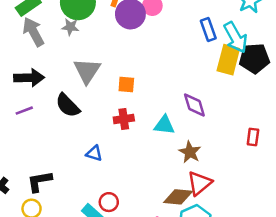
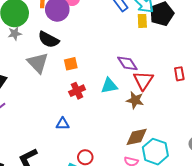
yellow rectangle: (228, 60) -> (142, 21), size x0.6
black semicircle: (68, 105) -> (49, 40), moved
red triangle: (199, 183) -> (143, 80), moved

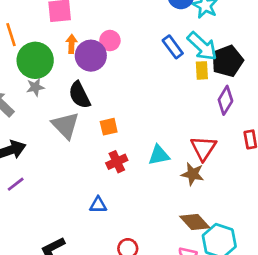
black semicircle: (49, 40) -> (80, 95), turned 35
purple diamond: (127, 63) -> (225, 100), moved, turned 65
brown diamond: (137, 137) -> (195, 222), turned 60

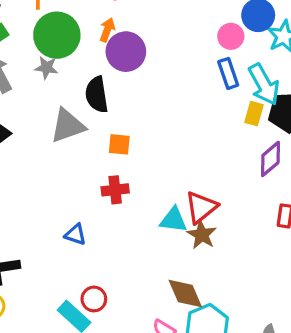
pink circle: (110, 41) -> (231, 36), moved
gray triangle: (65, 125) -> (68, 126), turned 36
red triangle: (203, 148) -> (201, 207), moved
cyan triangle: (159, 155) -> (173, 220), moved

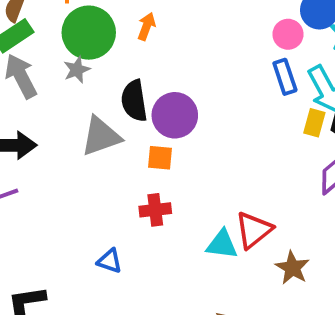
purple circle: (126, 52) -> (175, 115), moved
gray star: (46, 68) -> (77, 70), turned -30
brown star: (202, 235) -> (292, 268), moved

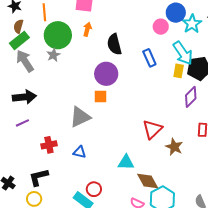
blue rectangle: (285, 77) -> (149, 58), moved
black semicircle: (134, 101) -> (114, 44), moved
gray triangle: (101, 136) -> (80, 117), moved
red cross: (155, 210) -> (49, 145), moved
cyan triangle: (222, 244) -> (126, 162), moved

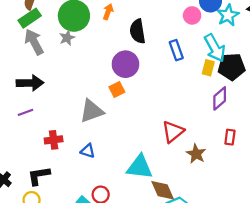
orange square: (101, 96) -> (117, 89), turned -32
cyan triangle: (126, 162) -> (140, 167), size x1.4

